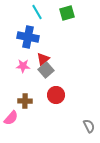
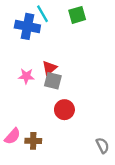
blue cross: (28, 37) -> (27, 26), moved
gray square: (46, 70) -> (53, 81), turned -35
brown cross: (25, 101) -> (33, 141), moved

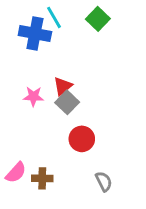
green square: (77, 15) -> (98, 19), turned -30
gray square: (53, 81) -> (67, 102), turned 30
gray semicircle: (103, 145) -> (104, 181), moved

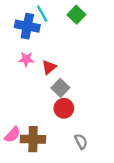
pink star: (33, 96) -> (26, 59), moved
gray square: (67, 102) -> (60, 88), moved
brown cross: (42, 178) -> (33, 139), size x1.5

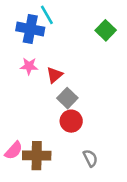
green square: (76, 15) -> (106, 30), moved

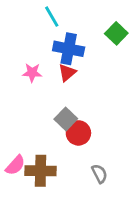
blue cross: (30, 29) -> (69, 49), moved
red triangle: (55, 75) -> (67, 73), moved
gray square: (67, 98) -> (66, 119), moved

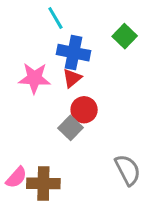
pink star: (32, 73) -> (34, 78), size x1.5
red circle: (78, 133) -> (84, 110), moved
gray semicircle: (99, 174) -> (128, 170), moved, size x1.5

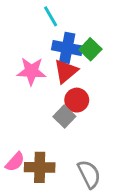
green square: (125, 36) -> (90, 49), moved
red triangle: (72, 78) -> (66, 71), size x1.4
gray semicircle: (128, 170) -> (89, 174), moved

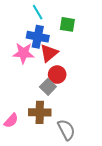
blue cross: (67, 48) -> (38, 37), moved
green square: (90, 49) -> (67, 24), moved, turned -35
brown cross: (40, 167) -> (40, 112), moved

